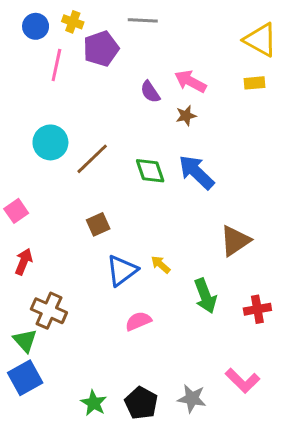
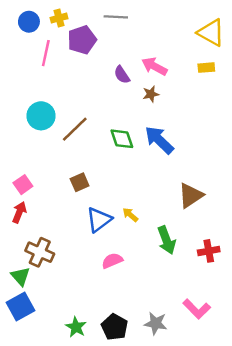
yellow cross: (73, 22) -> (59, 18), turned -35
pink square: (16, 211) -> (23, 185), moved

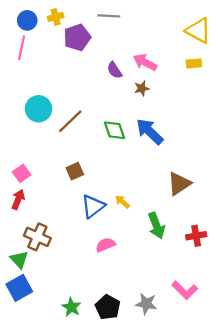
pink line: (46, 53) -> (22, 48), moved

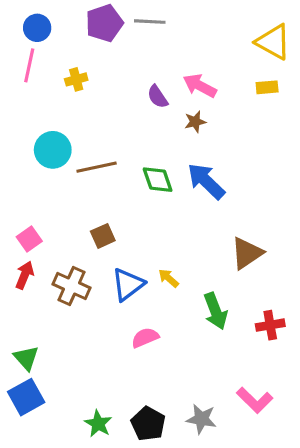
yellow cross: (56, 17) -> (76, 79), moved
purple pentagon: (77, 37) -> (104, 23), moved
brown line: (70, 121) -> (97, 167), turned 32
brown cross: (37, 237) -> (72, 286), moved

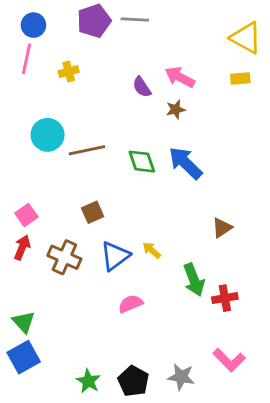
brown triangle: (247, 253) -> (222, 228), size x0.7
red cross: (270, 325) -> (225, 298), moved

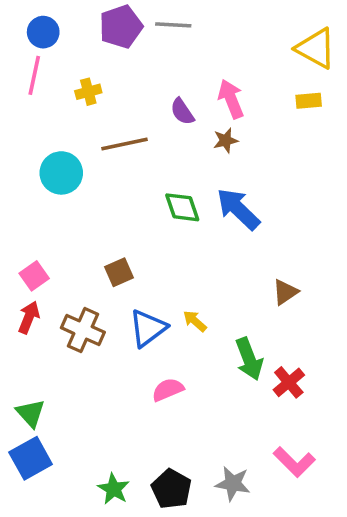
pink arrow: (180, 77) -> (231, 99), turned 40
brown line: (87, 150) -> (124, 144), moved
red cross: (225, 298) -> (289, 382), turned -30

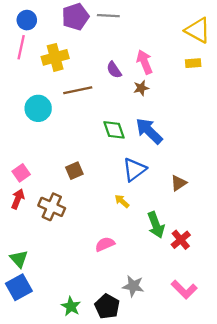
yellow cross: (88, 92) -> (55, 57), size x1.6
blue triangle: (148, 328) -> (134, 169), moved
gray star: (233, 484) -> (133, 286), moved

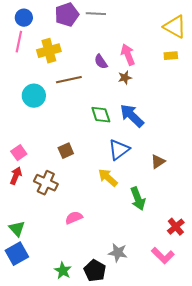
yellow arrow: (122, 201) -> (108, 178), size x1.5
red cross: (181, 240) -> (176, 227), moved
pink semicircle: (105, 244) -> (74, 218), moved

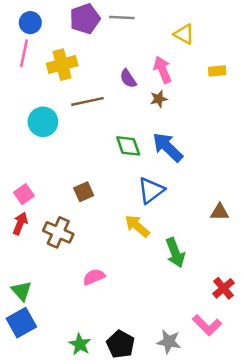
yellow triangle: (175, 27) -> (184, 34), moved, size x0.7
brown triangle: (158, 162) -> (220, 212), moved, turned 35
gray star: (118, 253) -> (169, 342), moved

